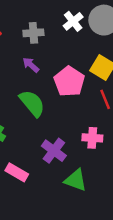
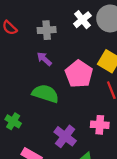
green semicircle: (32, 103) -> (45, 94), turned -32

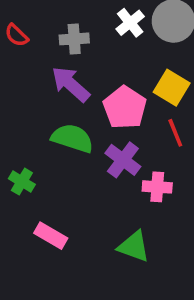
purple arrow: (44, 59) -> (71, 84), size x1.6
purple cross: (65, 136) -> (123, 160), moved

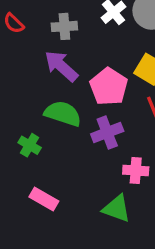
purple cross: (123, 160) -> (107, 133), turned 32
green cross: (22, 182) -> (30, 145), moved
pink cross: (157, 187) -> (136, 171), moved

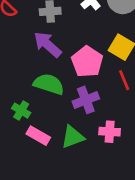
pink rectangle: (44, 199) -> (38, 136), moved
green triangle: (117, 208) -> (73, 137), moved, turned -40

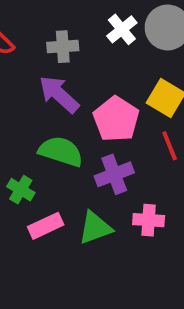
pink rectangle: (38, 136) -> (46, 226), turned -55

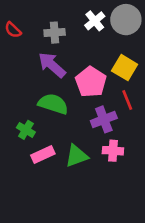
purple cross: (114, 174) -> (104, 119), moved

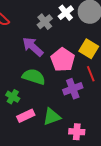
gray cross: (55, 33) -> (45, 22), moved, turned -35
pink cross: (113, 151) -> (77, 132), moved

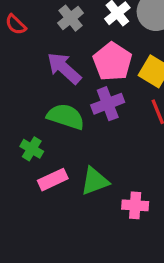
gray cross: (45, 22) -> (71, 18), moved
pink pentagon: (63, 60) -> (113, 62), moved
purple cross: (73, 89) -> (108, 104), moved

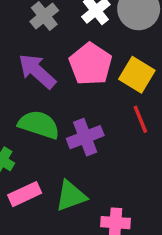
purple cross: (108, 104) -> (85, 137), moved

